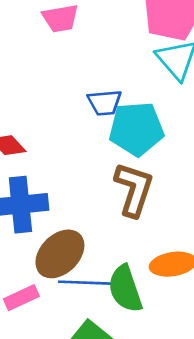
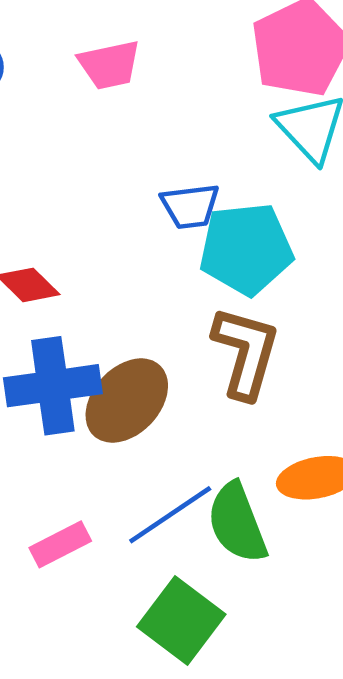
brown ellipse: (60, 254) -> (127, 401), moved
blue line: (86, 283) -> (170, 515), turned -34

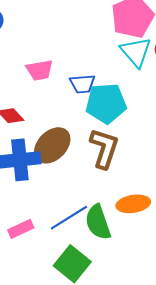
pink trapezoid: (109, 65) -> (40, 70), moved
brown ellipse: (127, 401) -> (52, 145), moved

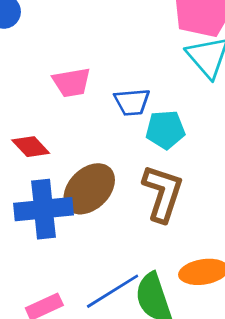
cyan pentagon: (106, 103) -> (165, 130), size x0.7

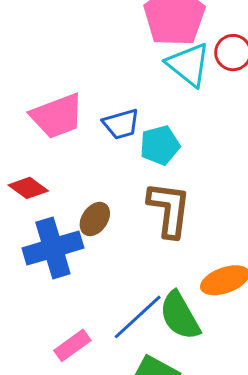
pink trapezoid: (72, 82) -> (57, 116), size x1.4
brown ellipse: (89, 189) -> (95, 219), size x0.6

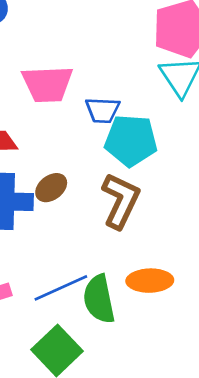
cyan pentagon: (160, 145) -> (131, 141), size x1.4

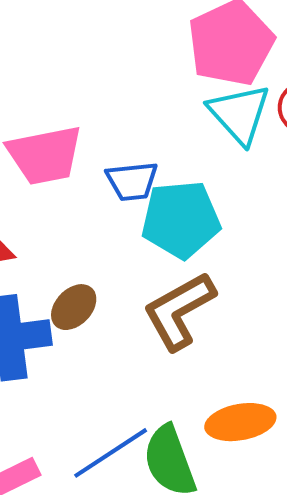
brown L-shape: (121, 201) -> (179, 311), turned -136

